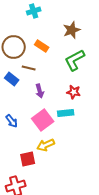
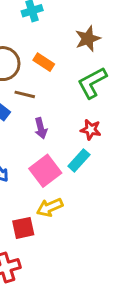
cyan rectangle: (66, 113) -> (79, 160), turned -42

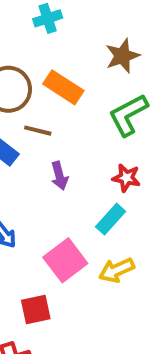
orange rectangle: (44, 62) -> (63, 87), size x1.4
pink square: (45, 171) -> (65, 260), moved
yellow arrow: (50, 207) -> (116, 270), moved

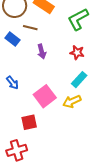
cyan rectangle: (111, 219) -> (79, 80), moved

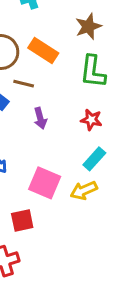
green L-shape: (78, 19) -> (93, 72), turned -55
pink square: (45, 96) -> (45, 183), turned -30

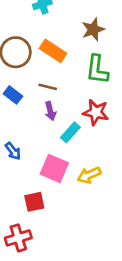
brown line: (24, 84) -> (48, 87), moved
red star: (91, 120) -> (96, 112), size x1.4
cyan rectangle: (94, 159) -> (70, 132), moved

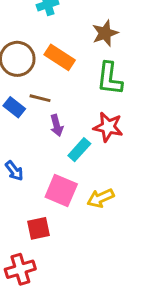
brown line: (48, 87) -> (40, 98), moved

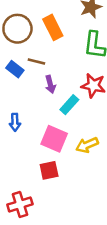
orange rectangle: (60, 57) -> (53, 27), turned 30
blue arrow: (14, 171) -> (15, 122), turned 36
red square: (38, 228) -> (49, 170), moved

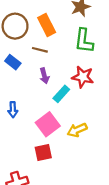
brown line: (36, 62) -> (40, 50), moved
pink square: (54, 139) -> (48, 124), turned 30

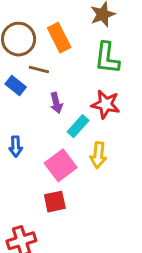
brown line: (40, 50) -> (39, 70), moved
yellow arrow: (77, 130) -> (98, 155), moved, turned -60

